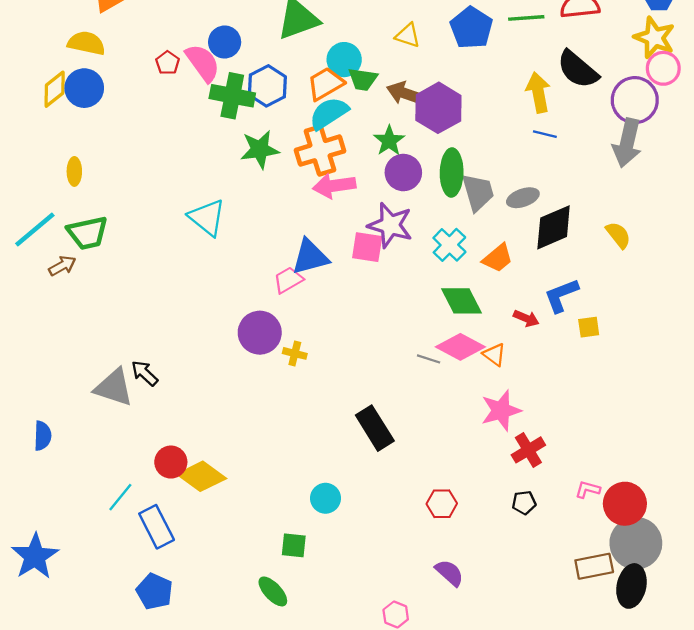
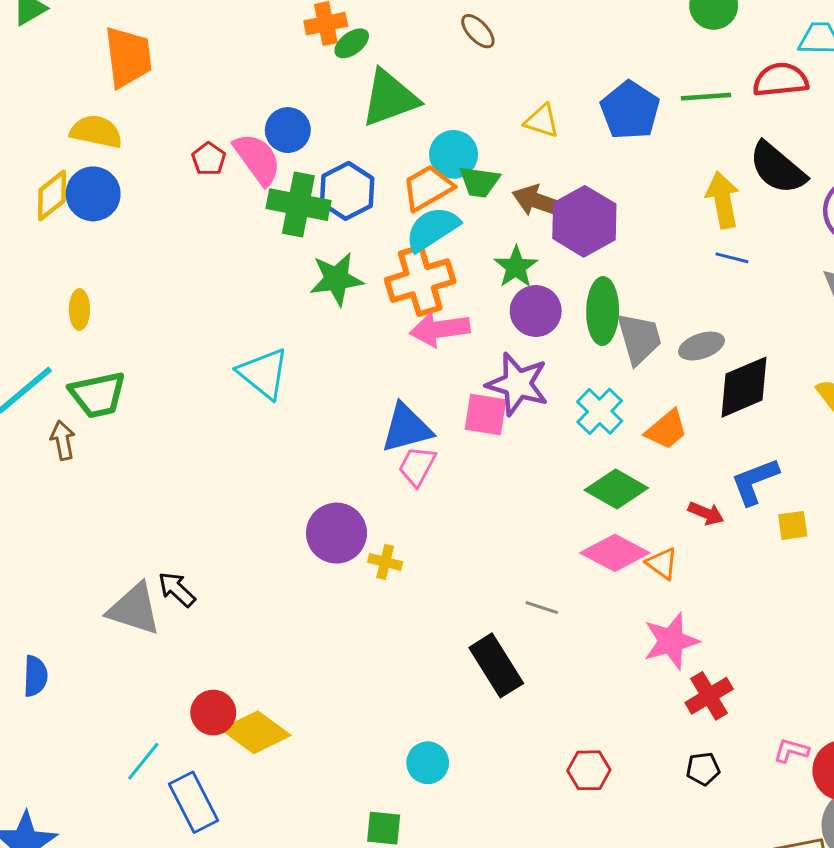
brown arrow: (62, 266) -> (63, 440), turned -72
pink trapezoid: (288, 280) -> (417, 466), moved, turned -32
green diamond: (461, 301) -> (616, 489), turned -33
gray line: (429, 359) -> (542, 608), moved

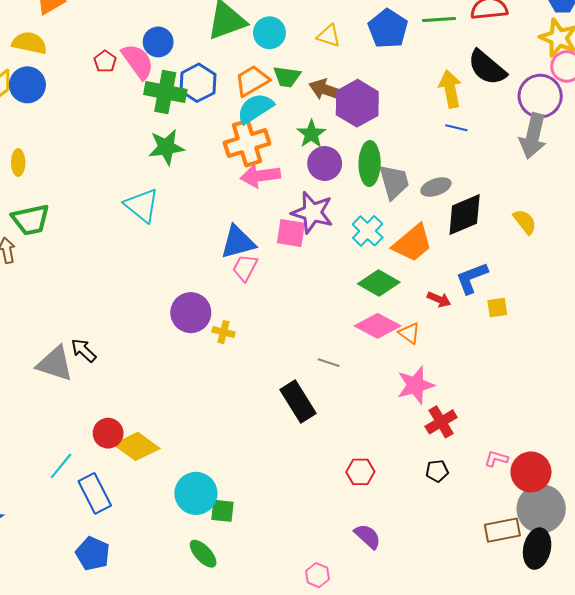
cyan circle: (454, 154) -> (269, 33), moved
green star: (336, 279) -> (166, 147), moved
orange trapezoid: (666, 430) -> (412, 243), size x1.4
cyan circle: (428, 763) -> (196, 493), moved, size x1.5

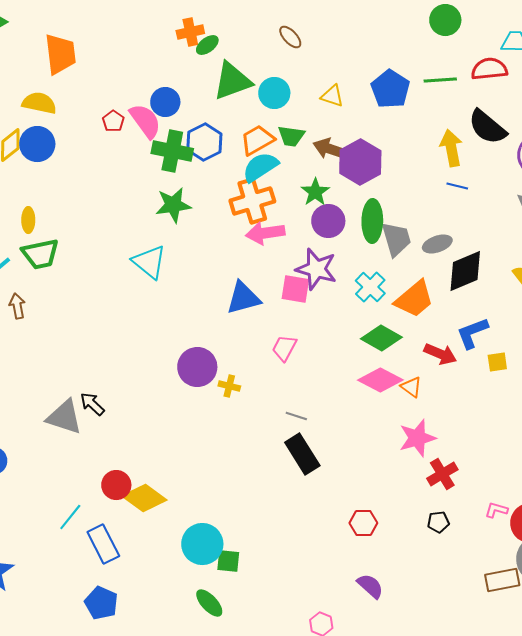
green trapezoid: (30, 220) -> (40, 254), moved
pink trapezoid: (245, 268) -> (284, 348), moved
red arrow: (439, 299) -> (440, 354), size x1.4
gray line: (329, 363) -> (296, 416), moved

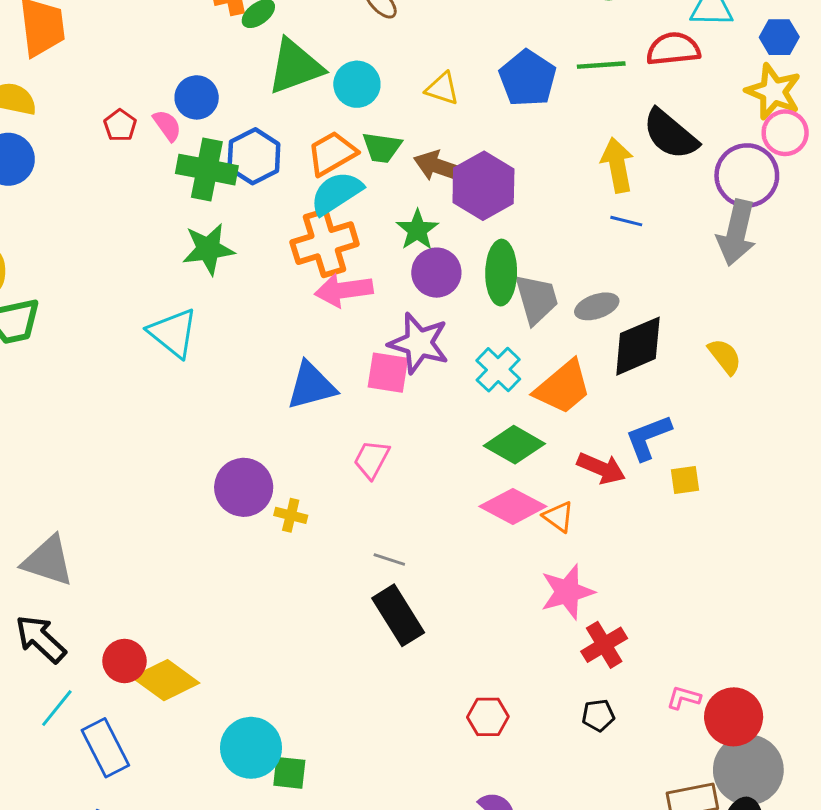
pink semicircle: (145, 121) -> (167, 125), size x0.6
black arrow: (92, 404) -> (41, 639), moved, size x1.4

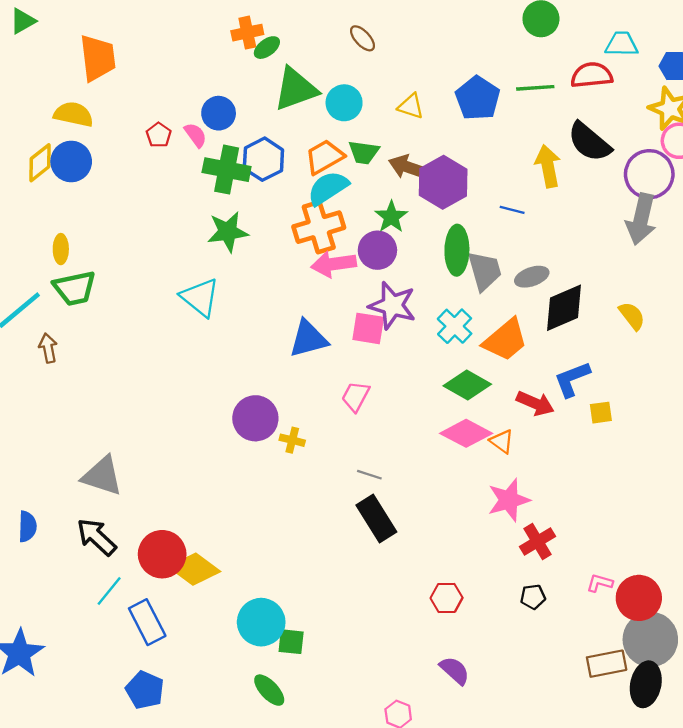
blue line: (626, 221) -> (512, 210), moved
purple circle: (436, 273) -> (377, 250), moved
red circle: (124, 661) -> (162, 554), size x1.4

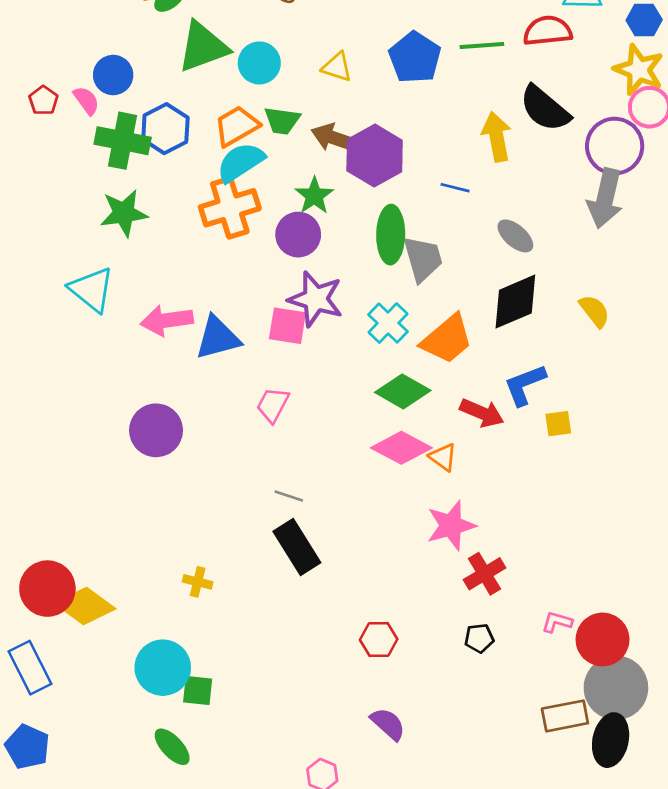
pink arrow: (334, 264) -> (167, 320), moved
gray ellipse: (532, 277) -> (515, 236), moved, turned 60
yellow cross: (292, 440) -> (198, 582), moved

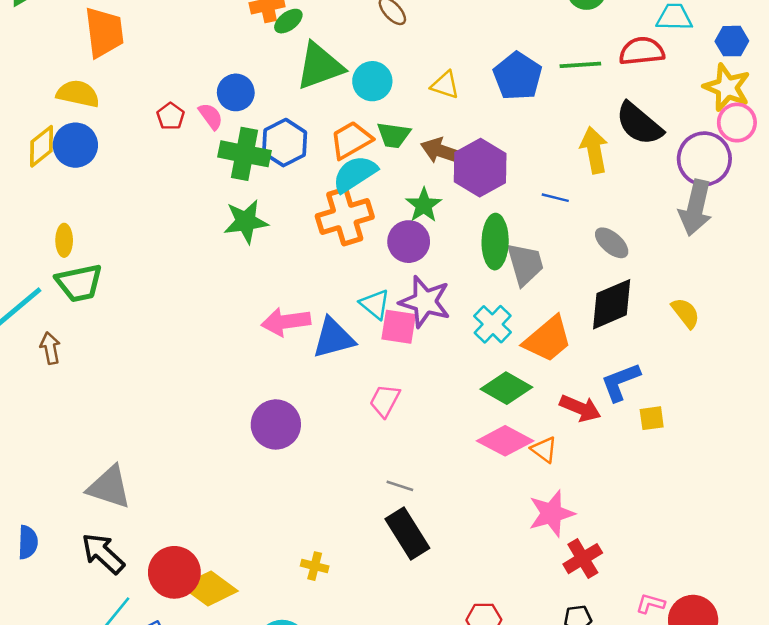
cyan triangle: (92, 290) -> (375, 304), moved, size x0.7

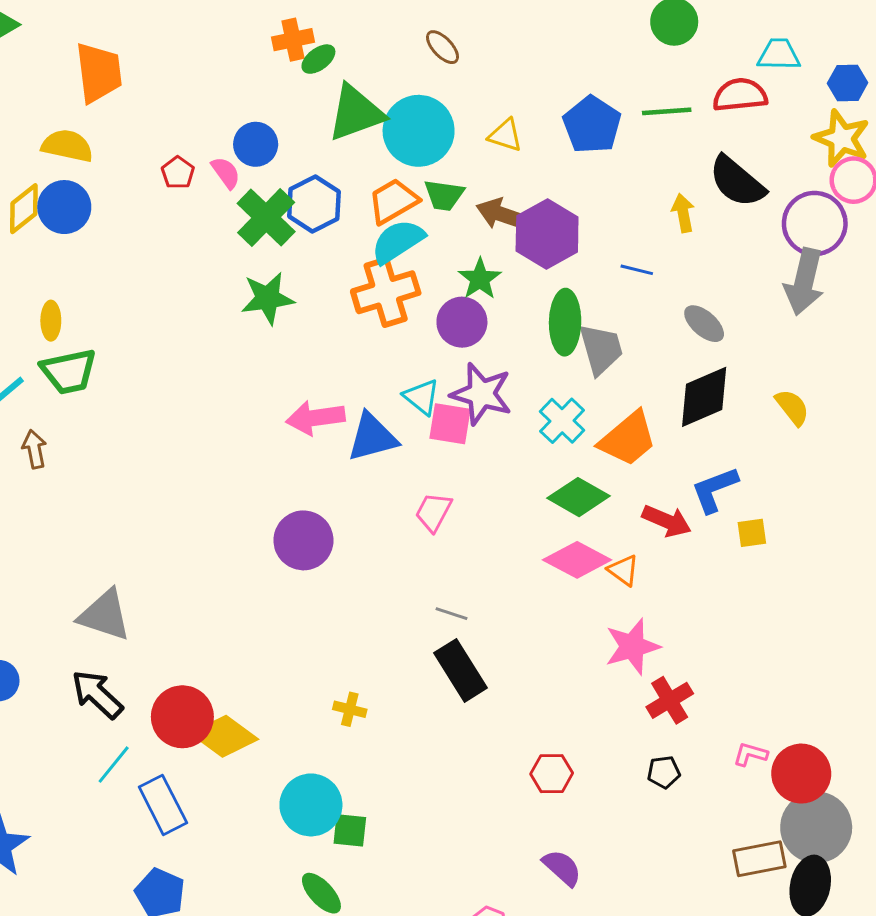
cyan circle: (372, 81) -> (419, 131), size x1.5
yellow arrow: (594, 150) -> (683, 213), size x0.7
green cross: (245, 154) -> (266, 218), turned 33

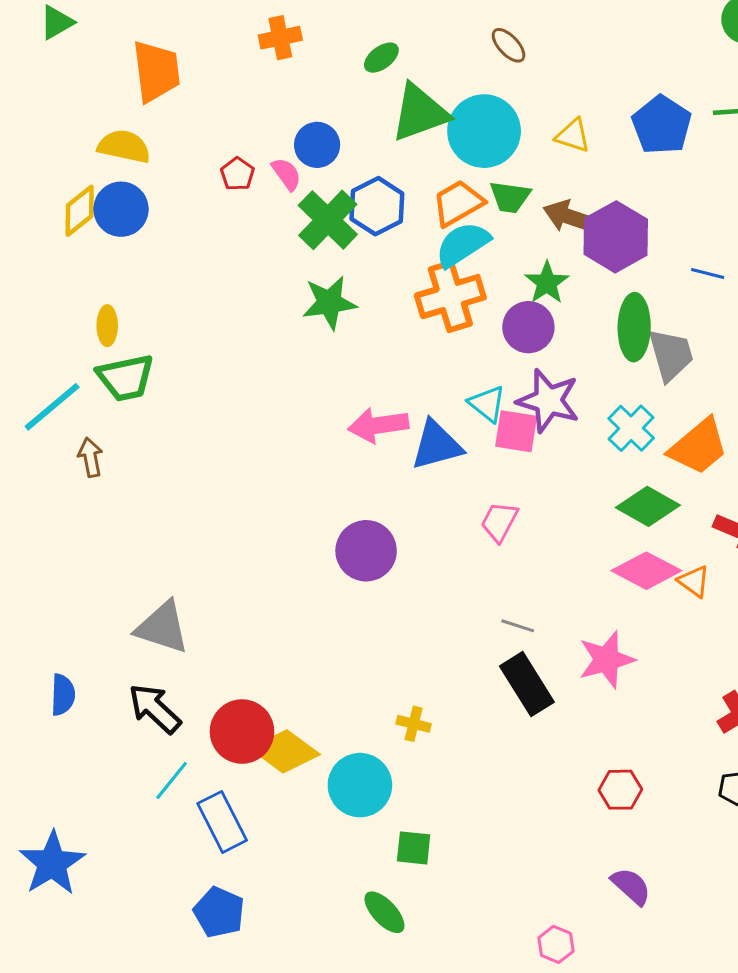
orange cross: (293, 40) -> (280, 38), moved
pink star: (632, 647) -> (607, 660), moved
cyan circle: (311, 805) -> (360, 785), moved

